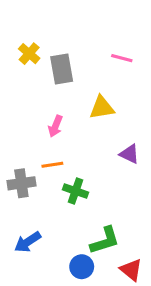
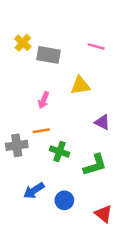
gray rectangle: (62, 69) -> (49, 55), turned -70
green L-shape: (105, 240) -> (95, 165), moved
blue arrow: (28, 242) -> (34, 191), moved
blue circle: (82, 267) -> (64, 200), moved

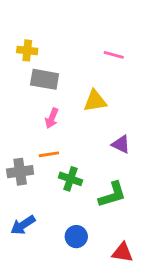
yellow cross: (23, 43) -> (27, 50), turned -35
gray rectangle: (49, 55) -> (45, 79), moved
blue arrow: (34, 191) -> (23, 225), moved
red triangle: (103, 214) -> (122, 252), turned -30

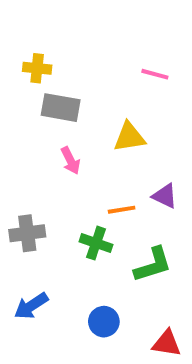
pink arrow: (52, 118) -> (70, 161), turned -48
orange line: (49, 154) -> (122, 210), moved

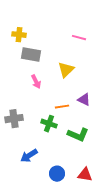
yellow triangle: (129, 137) -> (66, 70), turned -36
green L-shape: (153, 265) -> (78, 135), turned 40
blue arrow: (31, 306) -> (29, 156), moved
blue circle: (104, 322) -> (57, 174), moved

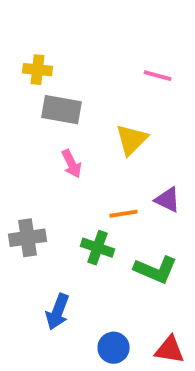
blue arrow: (29, 156) -> (57, 312), turned -36

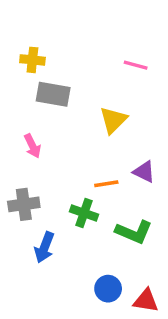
pink arrow: (71, 164) -> (32, 146), moved
blue arrow: (57, 312) -> (44, 247), moved
blue circle: (114, 348) -> (108, 289), moved

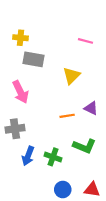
pink arrow: (32, 146) -> (20, 92), size x1.5
green cross: (84, 213) -> (53, 157), moved
blue circle: (108, 289) -> (63, 190), moved

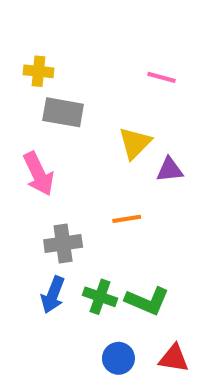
purple triangle: (91, 108) -> (170, 170), moved, turned -32
gray cross: (15, 129) -> (63, 243), moved
green L-shape: (84, 146) -> (147, 301), moved

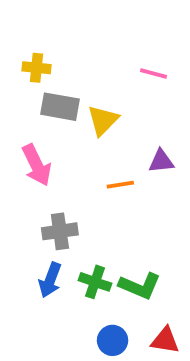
yellow triangle: (135, 143) -> (103, 120), moved
orange line: (127, 219) -> (120, 185), moved

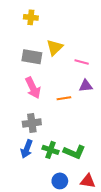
yellow cross: (37, 68) -> (31, 17), moved
pink line: (153, 74) -> (82, 62), moved
yellow triangle: (103, 120) -> (55, 47), moved
pink arrow: (37, 165) -> (33, 88), moved

